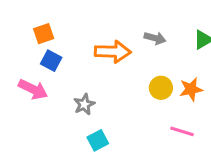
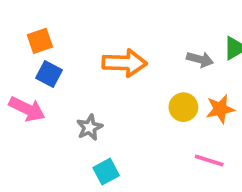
gray arrow: (155, 38) -> (200, 59), moved

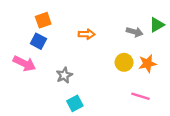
orange square: (40, 41) -> (43, 20), moved
orange arrow: (124, 63) -> (87, 34), size x0.6

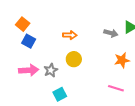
orange square: (43, 20) -> (23, 24), moved, turned -32
yellow circle: (124, 62) -> (74, 59), moved
pink arrow: (24, 64) -> (29, 70), moved, turned -30

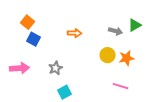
yellow circle: (74, 59) -> (108, 55), moved
pink arrow: (29, 70) -> (20, 68), moved

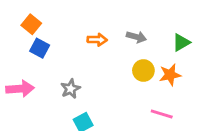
green triangle: (135, 25) -> (181, 42), moved
gray arrow: (116, 31) -> (136, 37), moved

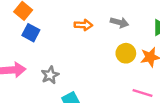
gray star: (71, 89) -> (50, 75), moved

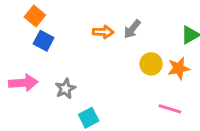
gray arrow: (119, 22) -> (132, 29), moved, turned 114

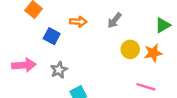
orange arrow: (103, 32) -> (78, 22), moved
blue square: (44, 41) -> (52, 36), moved

